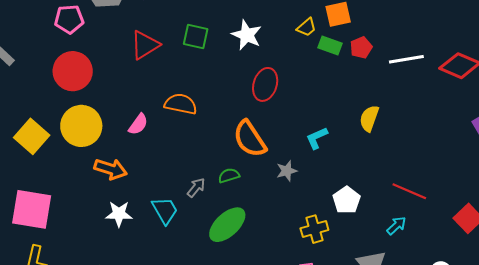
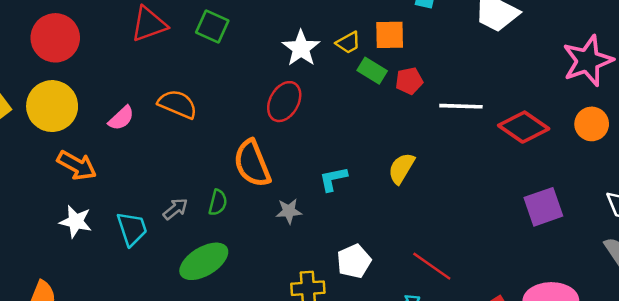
white star: (247, 35) -> (301, 48), moved
green semicircle: (229, 176) -> (218, 202), turned 110

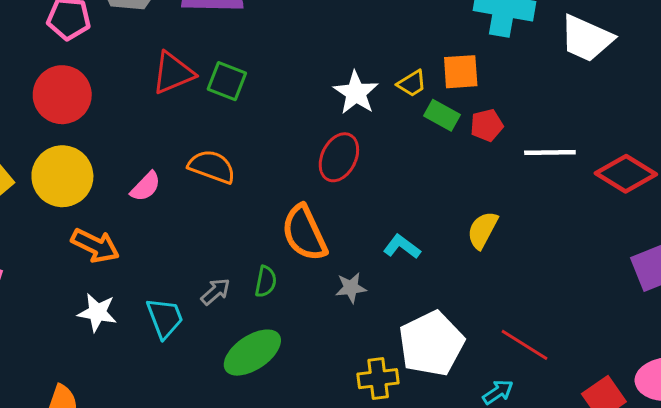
green square: (212, 26) -> (227, 81), moved
cyan L-shape: (333, 179) -> (402, 247), turned 52
white pentagon: (354, 261) -> (431, 344), size x1.6

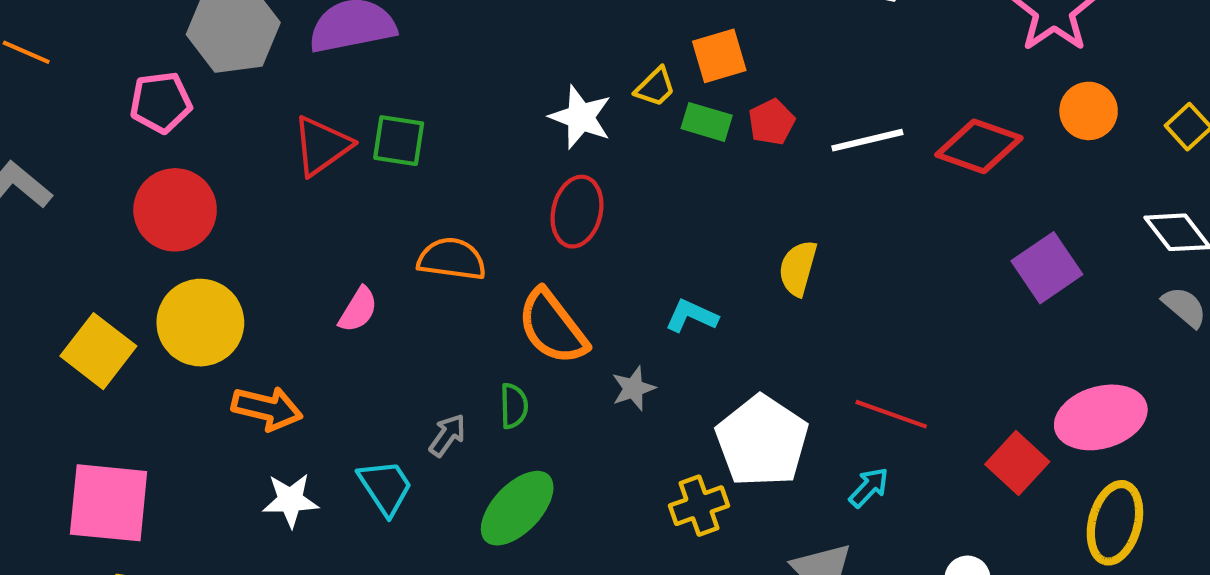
orange semicircle: (212, 167) -> (452, 259), moved
pink semicircle: (146, 187) -> (358, 310), moved

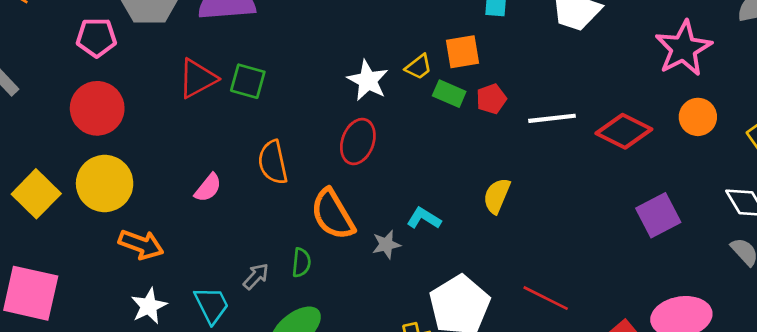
orange semicircle: (452, 259) -> (273, 162), turned -117
gray star: (633, 388) -> (386, 245), moved
white star: (290, 500) -> (149, 306), turned -30

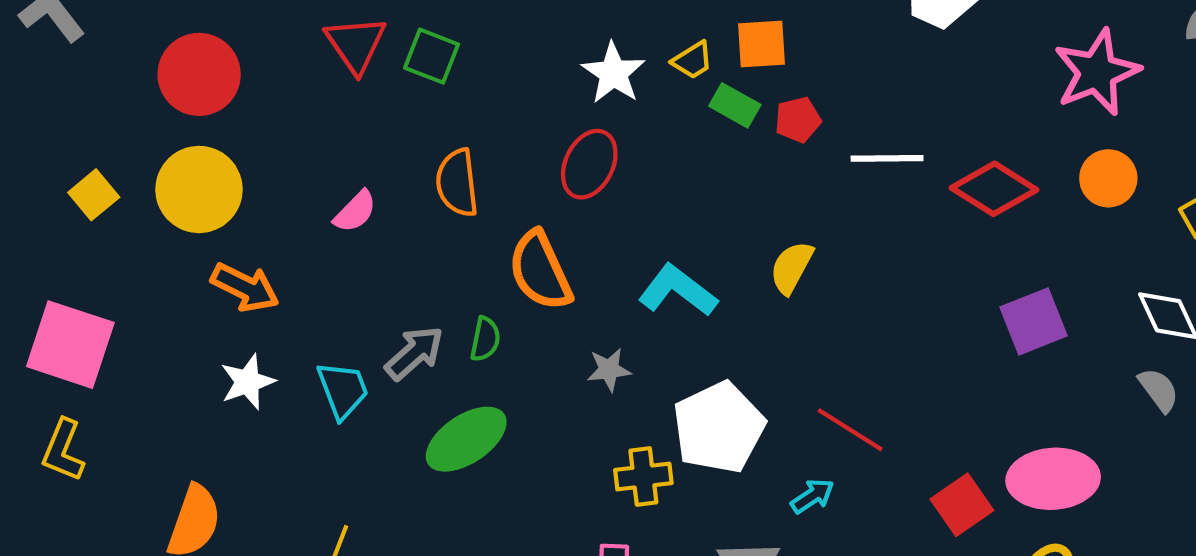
red triangle: (197, 78) -> (356, 44), turned -42
yellow square: (36, 194) -> (94, 195), size x0.7
cyan L-shape: (424, 218) -> (678, 291), size x1.5
gray star: (386, 245) -> (609, 370), moved
gray arrow: (256, 276) -> (414, 353), size x1.4

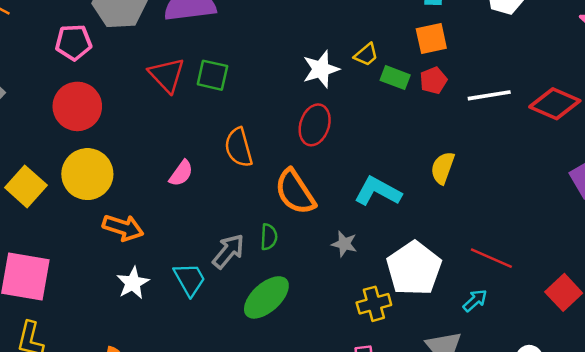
orange square: (762, 44) -> (431, 39), moved
white star: (613, 73) -> (321, 69), turned 30
yellow square: (94, 195) -> (26, 186), size x1.4
gray star: (609, 370) -> (344, 244), turned 30

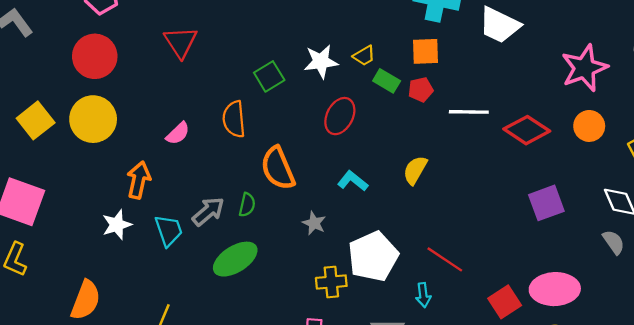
green square: (212, 75) -> (269, 76), moved, turned 36
red ellipse: (315, 125) -> (340, 116), moved
cyan L-shape: (378, 191) -> (353, 181), size x0.7
orange arrow: (123, 228) -> (139, 180), moved, turned -105
cyan arrow: (475, 300) -> (423, 295), turned 115

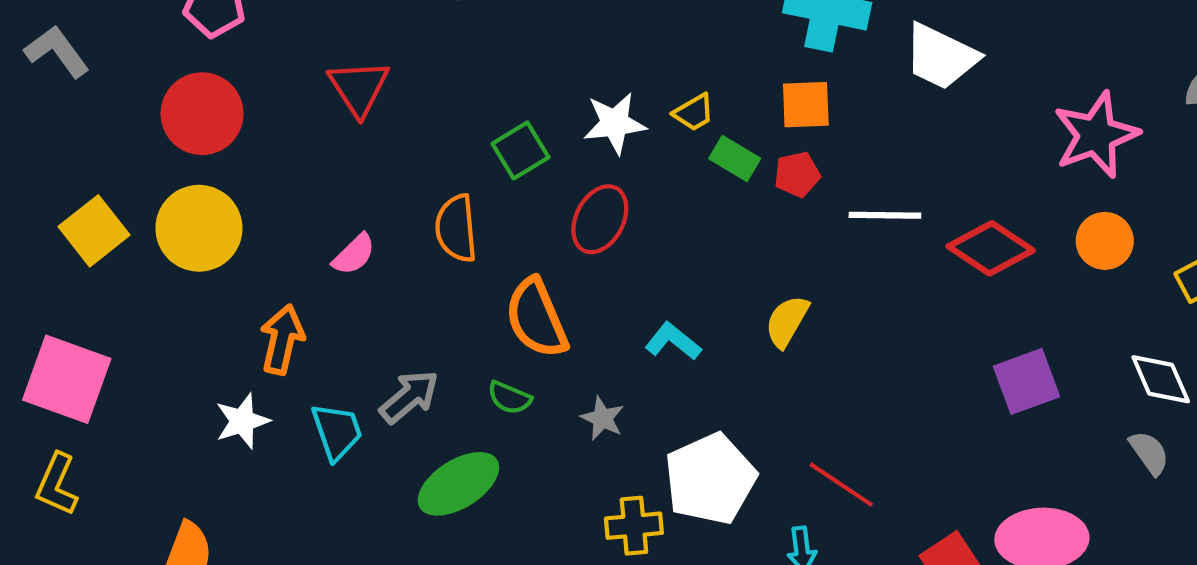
red ellipse: (340, 116) -> (600, 219), moved
green semicircle: (247, 205) -> (509, 398), moved, turned 100

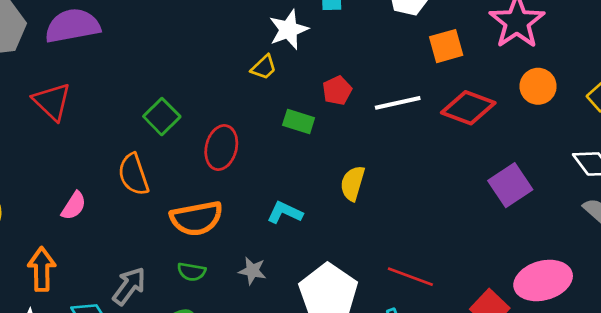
orange square: (806, 105) -> (446, 46), moved
white star: (615, 123) -> (289, 30), moved
green rectangle: (735, 159) -> (299, 121), moved
orange semicircle: (536, 318) -> (197, 218), turned -64

